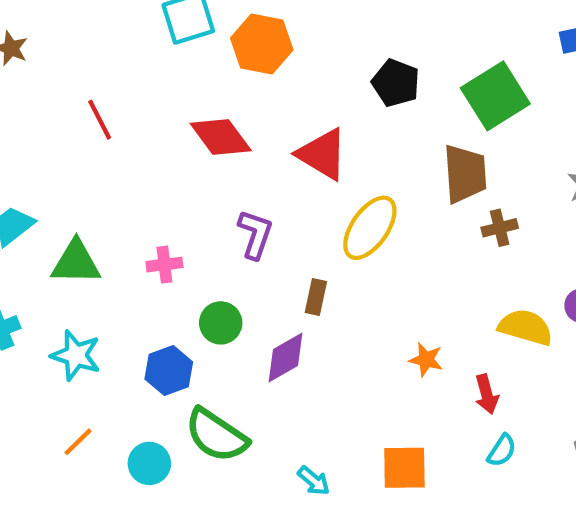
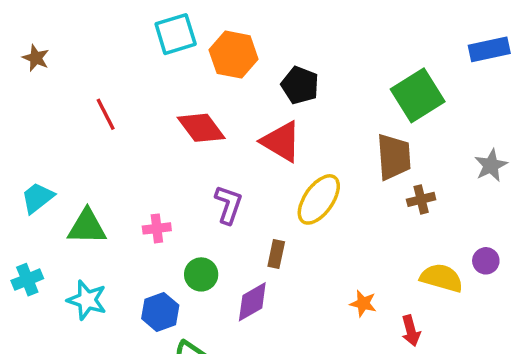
black pentagon: (396, 83) -> (300, 85), moved

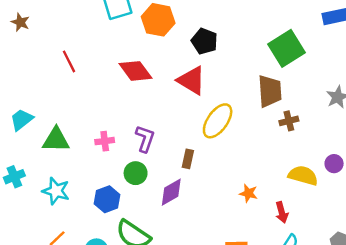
purple L-shape: (228, 205) -> (145, 139), moved

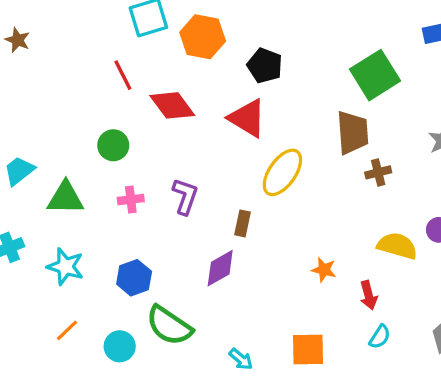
red line: (69, 61) -> (123, 75), moved
green circle: (136, 173) -> (113, 145), moved

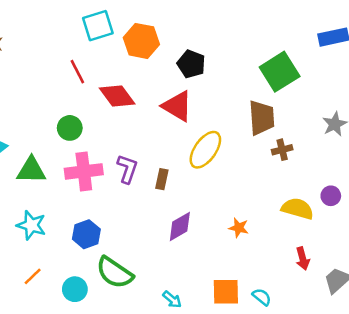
pink cross: (131, 200) -> (84, 171), size x1.8
brown rectangle: (243, 223) -> (162, 179), moved
purple diamond: (220, 268) -> (180, 226), moved
red arrow: (369, 295) -> (303, 258), moved
cyan semicircle: (380, 337) -> (262, 297), moved, turned -84

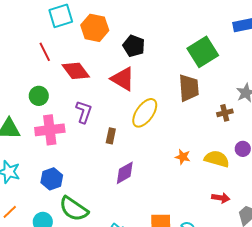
brown cross: (282, 150) -> (225, 113), moved
purple L-shape: (127, 169) -> (84, 112), moved
orange star: (239, 228) -> (183, 157), moved
red arrow: (303, 258) -> (221, 198), turned -66

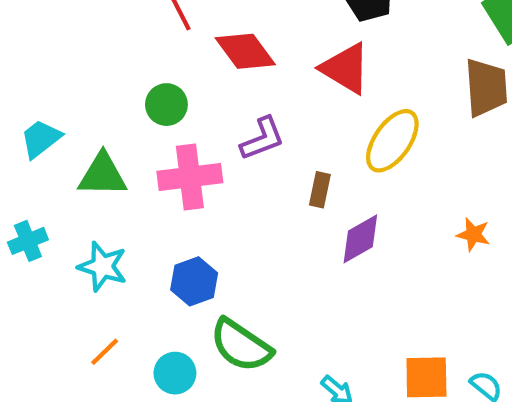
purple L-shape: (84, 112) -> (262, 139), turned 50
purple diamond: (125, 173) -> (360, 239), moved

